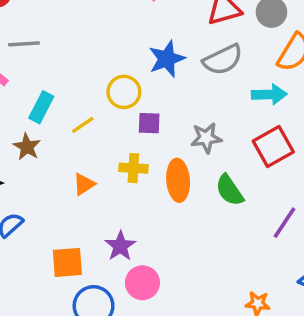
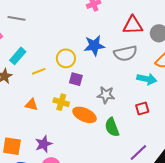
red square: (273, 147) -> (142, 109), size x0.6
orange ellipse: (178, 180) -> (85, 115), turned -75
orange triangle: (84, 184) -> (31, 105), turned 32

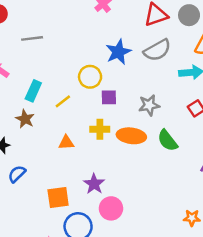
gray line: (16, 18) -> (32, 38), moved

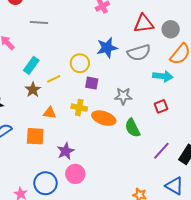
brown star: (25, 119) -> (33, 90), moved
orange square: (58, 197) -> (35, 136), moved

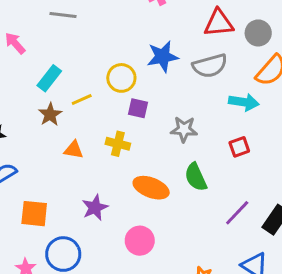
orange ellipse: (104, 118) -> (151, 188), moved
orange square: (35, 136) -> (34, 214), moved
pink circle: (75, 174) -> (140, 241), moved

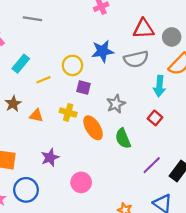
cyan arrow: (244, 102) -> (159, 86), turned 84
brown star: (50, 114) -> (13, 104), moved
gray star: (184, 129) -> (116, 104), turned -30
red square: (239, 147) -> (155, 118), turned -32
orange ellipse: (151, 188) -> (93, 128), moved, turned 35

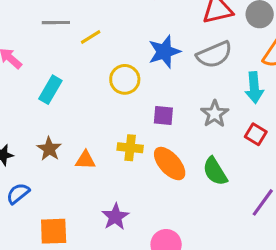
yellow line: (43, 80) -> (91, 37), moved
purple square: (83, 87) -> (163, 115), moved
gray star: (116, 104) -> (215, 114), moved

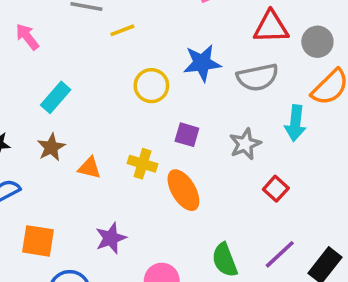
cyan rectangle: (50, 90) -> (56, 97), moved
red square: (256, 134) -> (276, 189), moved
green semicircle: (215, 171) -> (225, 260), moved

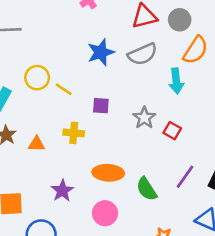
yellow line: (122, 30) -> (64, 89), moved, turned 66
yellow circle: (151, 86) -> (37, 78), moved
gray star: (245, 144) -> (144, 118), moved
orange ellipse: (183, 190) -> (108, 173), moved, turned -44

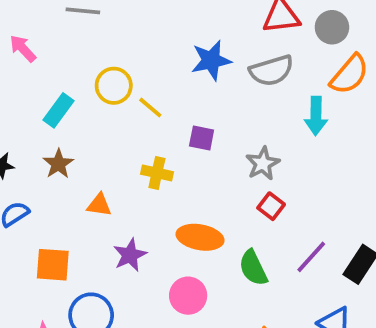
red square: (172, 131) -> (271, 206), moved
orange triangle: (37, 144) -> (99, 205), moved

